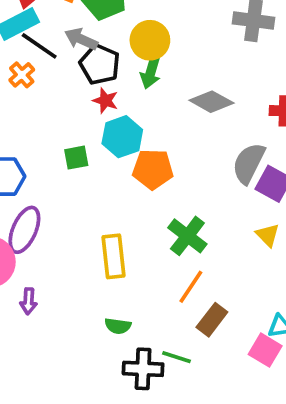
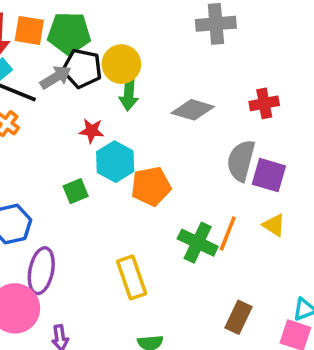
gray arrow: (81, 39) -> (56, 77), turned 136
black pentagon: (100, 64) -> (82, 68), moved
orange line: (191, 287) -> (228, 233), moved

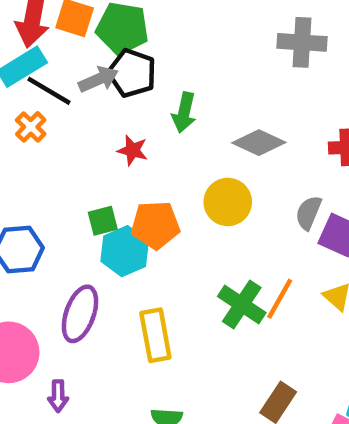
yellow circle: (121, 64) -> (228, 202), moved
gray semicircle: (241, 161) -> (309, 213), size x0.7
cyan hexagon: (115, 162) -> (125, 251), moved
orange pentagon: (151, 186) -> (155, 225), moved
purple ellipse: (41, 271) -> (80, 314), moved

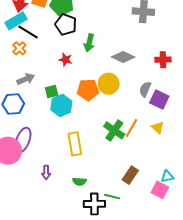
gray arrow: (98, 79) -> (26, 79), moved
orange pentagon: (155, 225) -> (88, 90), moved
purple ellipse: (80, 314) -> (23, 140), moved
purple arrow: (58, 396) -> (46, 172), moved

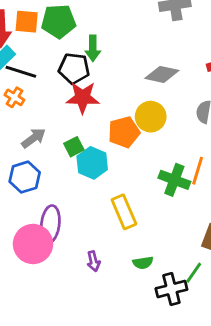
black pentagon: (66, 25) -> (74, 68), moved
green arrow: (89, 43) -> (93, 48), moved
red star: (66, 60) -> (83, 98), size x1.6
green line: (112, 197) -> (194, 273), turned -56

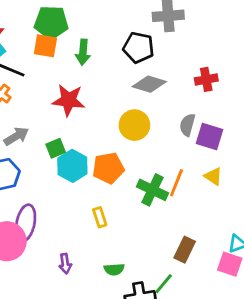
orange square: (27, 22) -> (45, 46), moved
black pentagon: (74, 68) -> (139, 48), moved
orange pentagon: (124, 132) -> (108, 168), moved
yellow rectangle: (124, 212) -> (100, 217), size x0.6

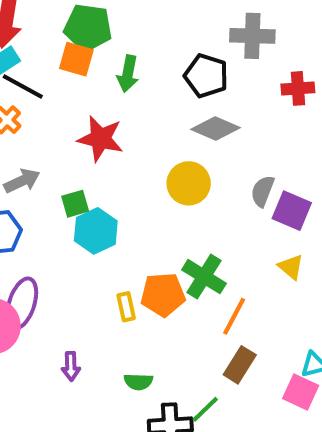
red cross: (206, 79) -> (298, 88), moved
orange pentagon: (108, 168) -> (163, 295), moved
orange line: (176, 183) -> (234, 316), moved

